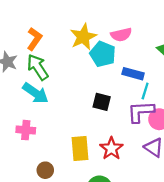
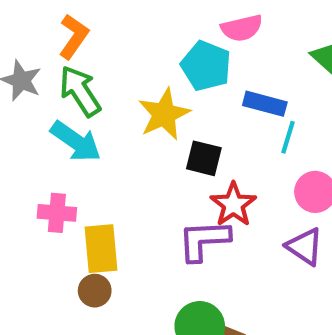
yellow star: (83, 37) -> (164, 114), moved
purple L-shape: (141, 112) -> (204, 240), moved
yellow rectangle: (80, 148) -> (101, 249), moved
red star: (111, 148) -> (233, 204), moved

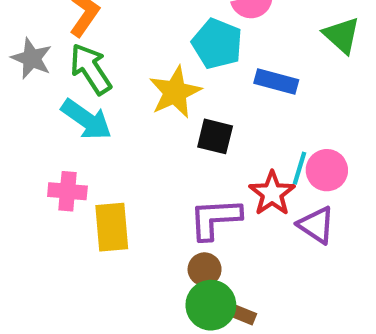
cyan line: (288, 137) -> (299, 168), moved
red star: (233, 204) -> (272, 193), moved
brown circle: (95, 291) -> (205, 269), moved

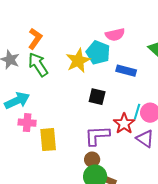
yellow star: (175, 92) -> (78, 61), moved
cyan arrow: (86, 120) -> (17, 101), moved, turned -60

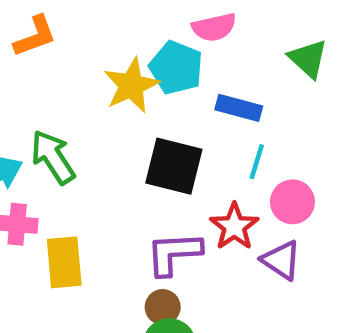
orange L-shape: (35, 39) -> (35, 36), turned 35
green arrow: (38, 65) -> (53, 157), moved
black square: (97, 97) -> (174, 166), size x1.5
cyan line: (137, 112) -> (257, 162), moved

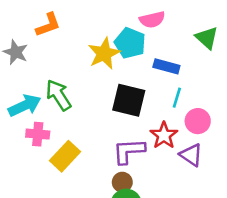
yellow rectangle: (64, 262) -> (65, 156), turned 48

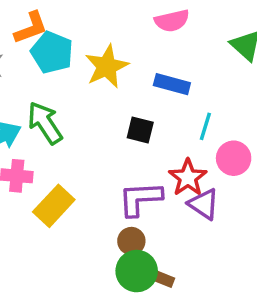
cyan pentagon: (130, 43) -> (52, 52), moved
blue rectangle: (166, 66) -> (172, 84), moved
black square: (129, 100) -> (140, 130), size x0.6
purple triangle: (191, 155) -> (204, 204), moved

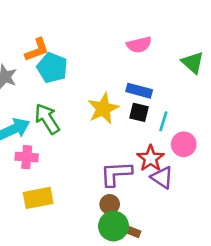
yellow star: (107, 67) -> (103, 109), moved
black square: (140, 130) -> (139, 112), moved
yellow rectangle: (54, 206) -> (38, 198), moved, turned 36

